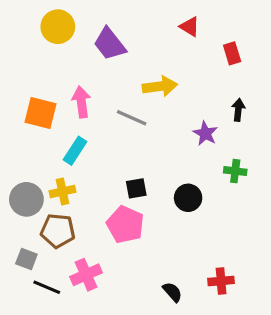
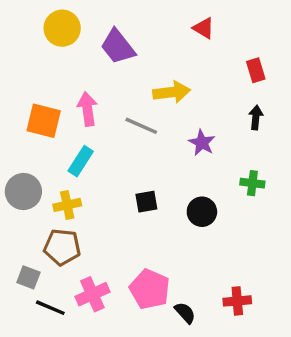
red rectangle: (232, 53) -> (256, 70), moved
purple star: (205, 133) -> (202, 143), moved
gray circle: (26, 199) -> (23, 192), moved
pink pentagon: (125, 224) -> (150, 289), moved

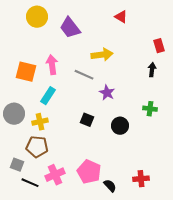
red rectangle: (256, 70) -> (159, 46), moved
purple star: (202, 143) -> (107, 93), moved
black square: (146, 202) -> (87, 120), turned 32

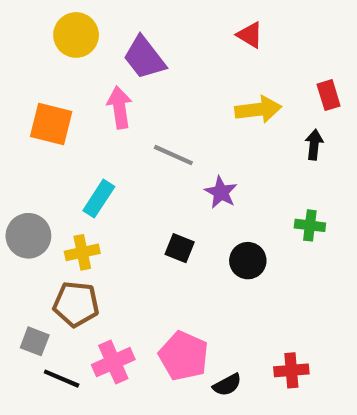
yellow arrow: (102, 55) -> (258, 110), moved
pink arrow: (52, 65) -> (120, 107), moved
orange square: (26, 72) -> (51, 124), moved
black semicircle: (110, 186) -> (227, 385), turned 104

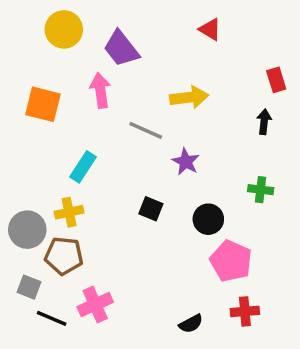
yellow arrow: (258, 110) -> (189, 97), moved
gray circle: (28, 236) -> (27, 230), moved
pink pentagon: (184, 356) -> (231, 261), moved

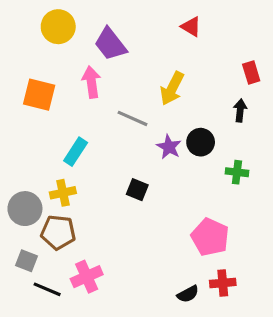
yellow arrow: (189, 97) -> (172, 88), turned 124
black circle: (208, 219) -> (201, 142), moved
black semicircle: (191, 324) -> (188, 294), moved

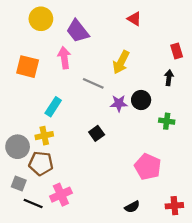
purple star: (169, 147) -> (119, 103), turned -30
black square: (137, 190) -> (97, 133), turned 32
red cross: (223, 283) -> (174, 206), moved

